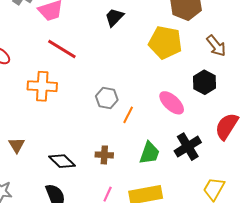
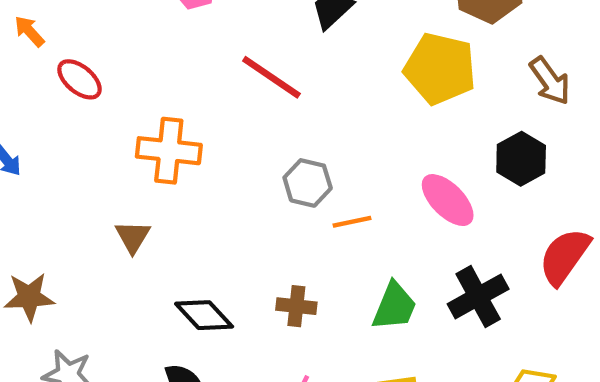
red line: (62, 49) -> (271, 77), moved
orange line: (128, 115) -> (352, 222), turned 48
brown triangle: (17, 145) -> (133, 237), moved

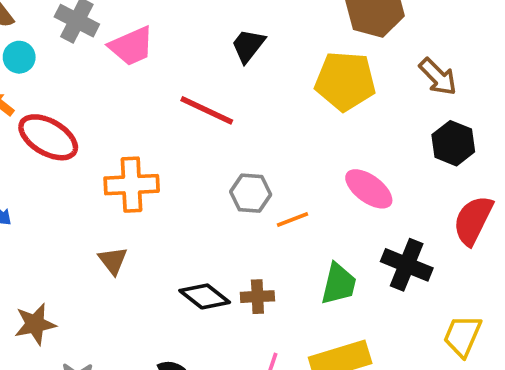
red ellipse: (79, 79) -> (48, 137), size x1.5
black hexagon: (521, 159) -> (453, 143), moved
black cross: (478, 296) -> (407, 265), turned -30
black diamond: (204, 315) -> (205, 296), moved

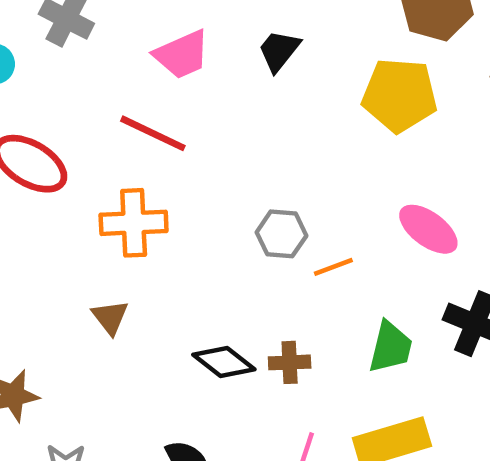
pink trapezoid: (131, 46) -> (182, 55), moved
red line: (207, 110) -> (153, 133), moved

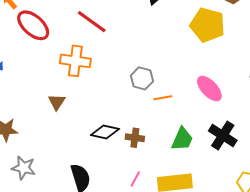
black diamond: (224, 362) -> (105, 132), turned -36

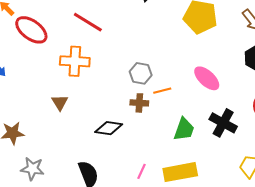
brown cross: (135, 138) -> (139, 103), moved

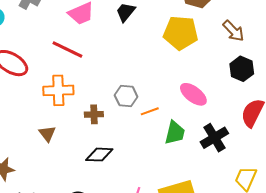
brown cross: (139, 103) -> (94, 114), moved
black cross: (223, 123) -> (214, 138), turned 36
green trapezoid: (184, 129) -> (175, 133), moved

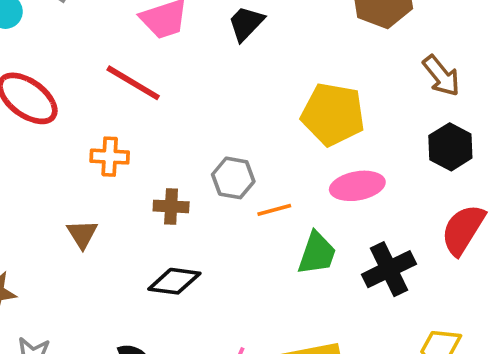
yellow pentagon: (181, 33) -> (333, 114), moved
orange cross: (58, 90) -> (110, 157), size x0.7
pink ellipse: (193, 94) -> (357, 186), turned -52

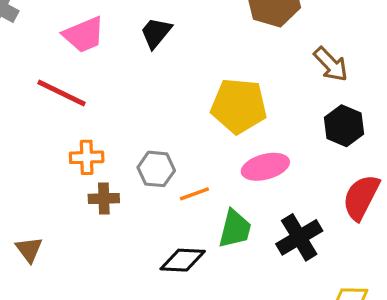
orange cross: (110, 157) -> (87, 157), moved
brown triangle: (82, 234) -> (29, 249), moved
black diamond: (174, 281) -> (183, 260), moved

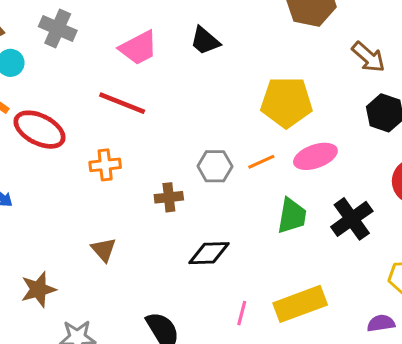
black trapezoid: (156, 33) -> (205, 41), turned -84
orange cross: (87, 157) -> (105, 165), moved
orange line: (194, 194) -> (261, 162), moved
black diamond: (183, 260) -> (209, 253), moved

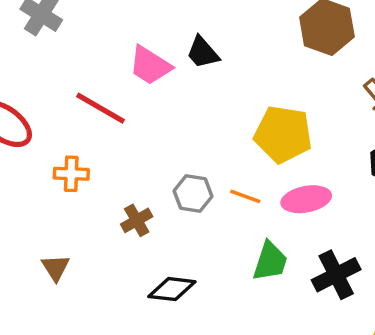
pink trapezoid: (138, 48) -> (150, 65), moved, turned 51
orange line: (261, 162) -> (245, 196), turned 36
brown cross: (169, 197) -> (137, 220), turned -32

